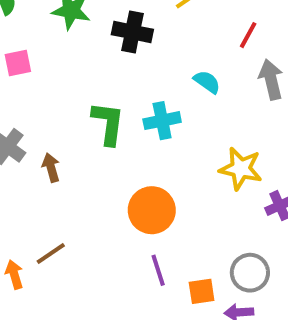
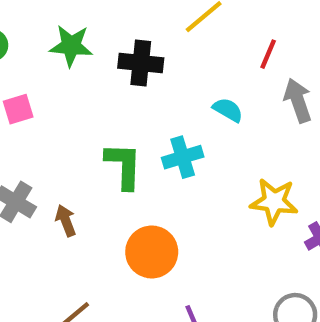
orange circle: (152, 210) -> (152, 252), moved

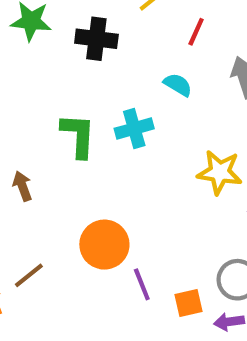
red line: (268, 54) -> (196, 32), moved
orange circle: (152, 252) -> (104, 245), moved

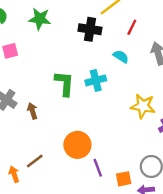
black cross: (96, 39) -> (90, 29), moved

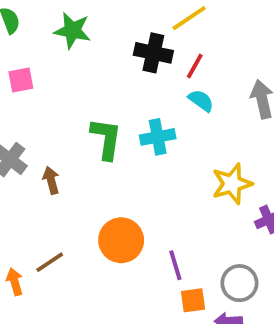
red line: (132, 27) -> (195, 66), moved
yellow star: (143, 106) -> (232, 184), turned -30
purple line: (98, 168) -> (175, 265), moved

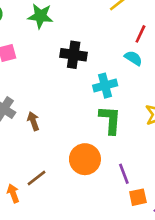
black cross: (153, 53) -> (74, 55), moved
red line: (195, 66) -> (140, 34), moved
green L-shape: (106, 139) -> (110, 120), moved

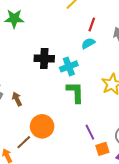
black cross: (74, 55) -> (44, 59), moved
cyan semicircle: (133, 58) -> (88, 43), turned -56
orange circle: (85, 159) -> (42, 126), moved

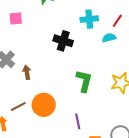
cyan cross: (69, 66) -> (89, 19), moved
purple line: (90, 132) -> (78, 121), moved
brown line: (24, 142) -> (18, 107), moved

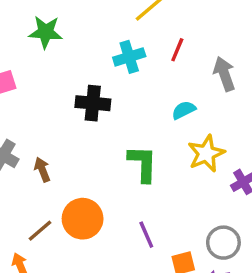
cyan semicircle: (109, 38) -> (184, 110), moved

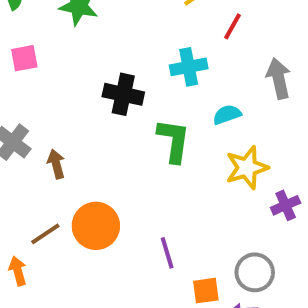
red line: (177, 50) -> (232, 26), moved
cyan cross: (129, 57) -> (189, 67), moved
green L-shape: (143, 164) -> (174, 141), moved

